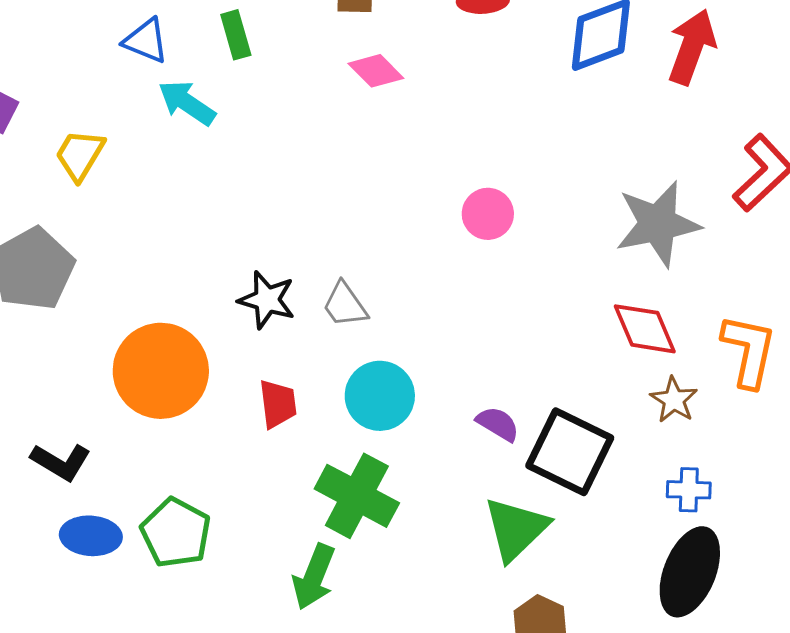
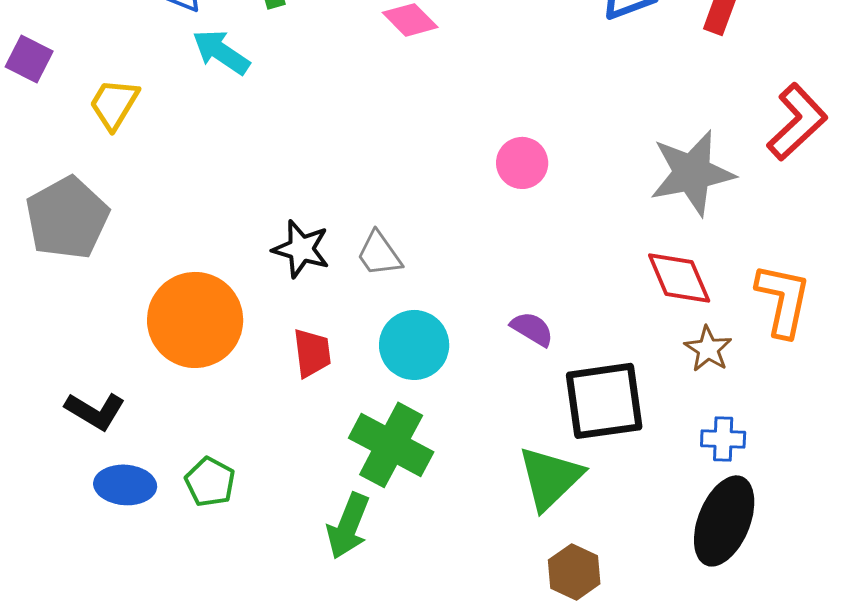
purple semicircle: (498, 424) -> (532, 329), moved
black square: (570, 452) -> (604, 401), turned -34
green pentagon: (176, 533) -> (210, 482), size x0.7

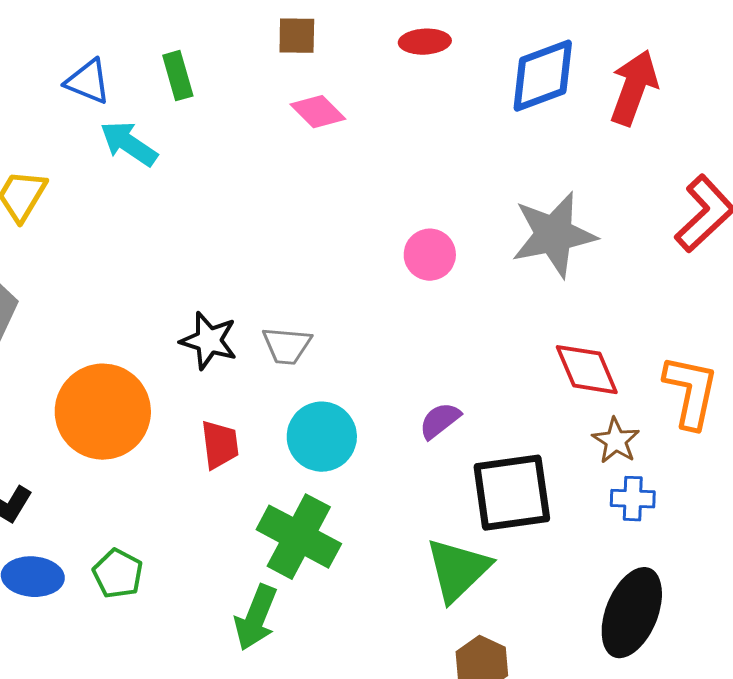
gray star: (692, 173) -> (554, 235), moved
gray trapezoid: (379, 254) -> (287, 346), turned -50
purple semicircle: (532, 329) -> (440, 421), turned -69
blue cross: (723, 439) -> (633, 499), moved

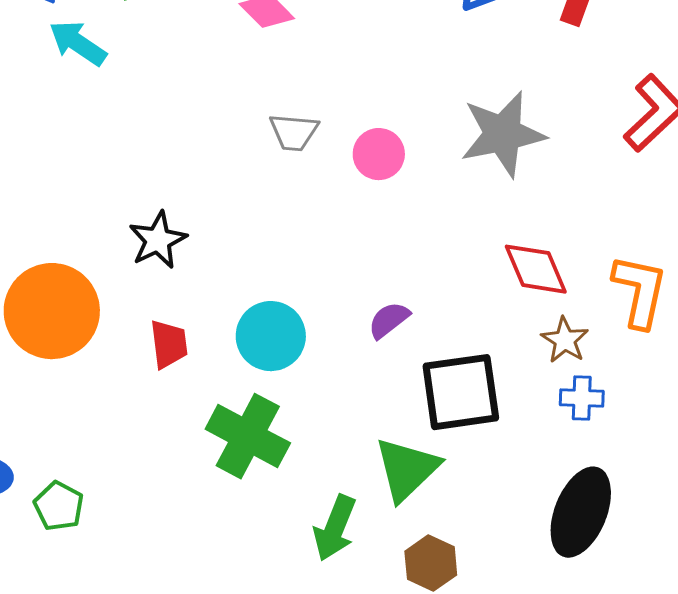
black star: (209, 341) -> (158, 240), turned 30
gray trapezoid: (287, 346) -> (294, 132), moved
green pentagon: (118, 574) -> (59, 506), moved
green arrow: (256, 618) -> (335, 528), moved

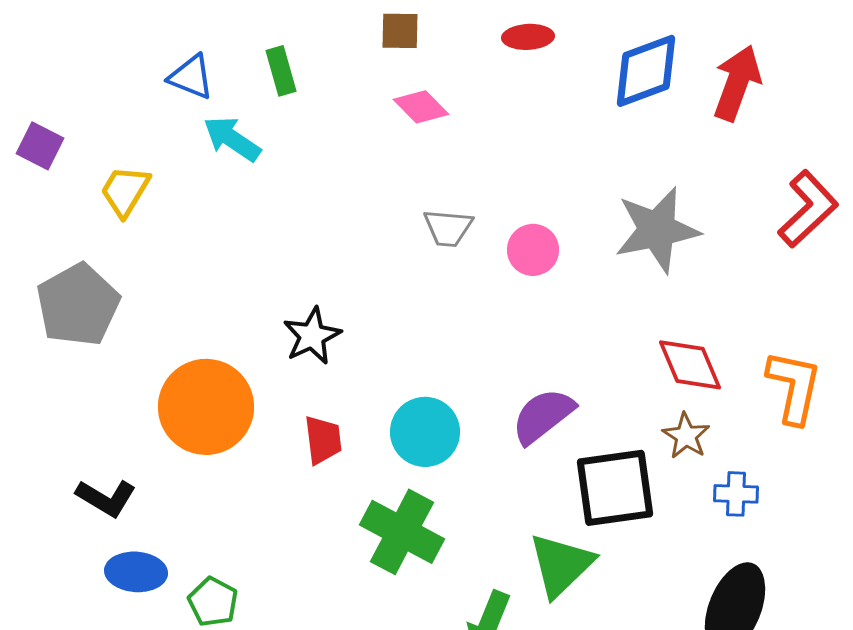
purple semicircle: (389, 320) -> (543, 416), size x1.5
brown star: (565, 340) -> (686, 436), moved

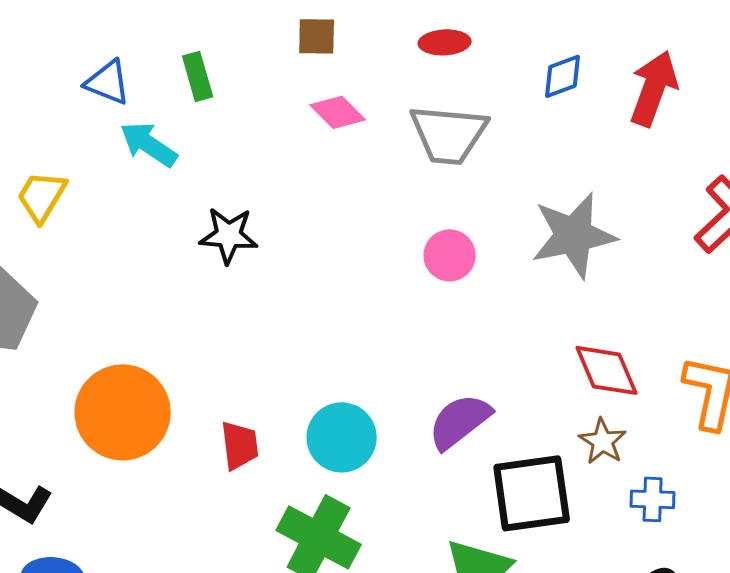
blue diamond: (646, 71) -> (563, 76), size x0.6
gray trapezoid: (448, 228) -> (449, 134), moved, size x1.6
black star: (312, 336) -> (229, 235), moved, turned 30

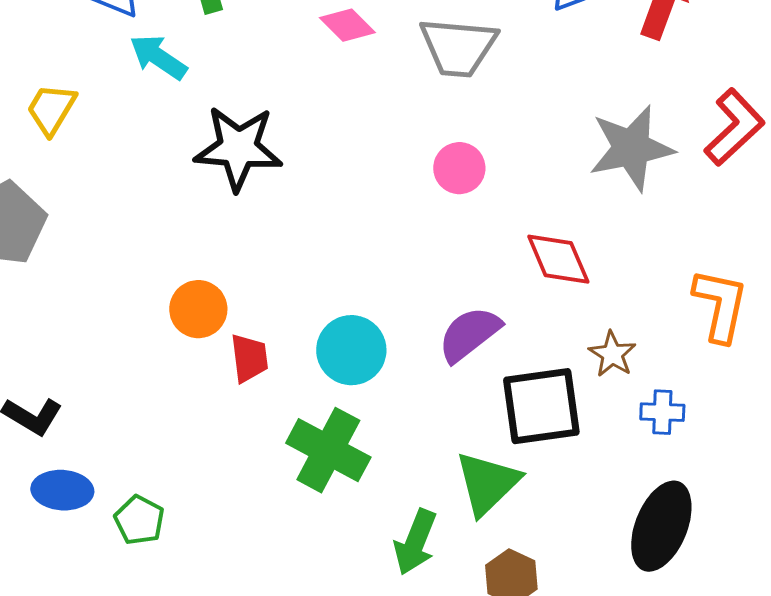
black star: (229, 235) -> (238, 148), size x1.5
gray star: (574, 235) -> (631, 148), moved
red diamond: (607, 370) -> (558, 259), moved
orange circle: (123, 412) -> (198, 309), moved, size x0.6

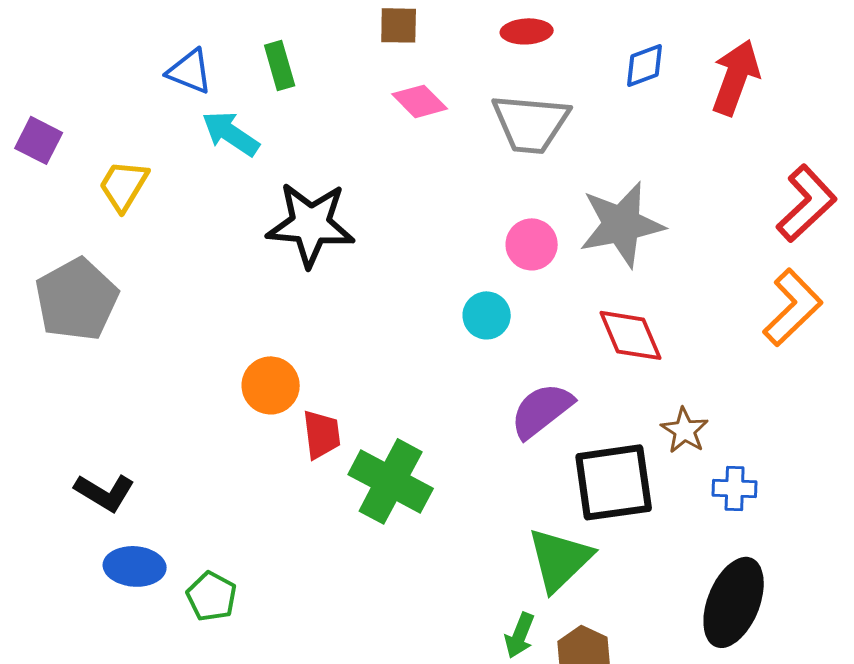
gray star: (631, 148) -> (622, 224), moved
orange L-shape: (720, 305) -> (793, 307), moved, turned 34
cyan circle: (351, 350) -> (487, 315), moved, size x0.7
green cross: (328, 450) -> (391, 481), moved
green arrow: (415, 542) -> (520, 635), moved, size x0.7

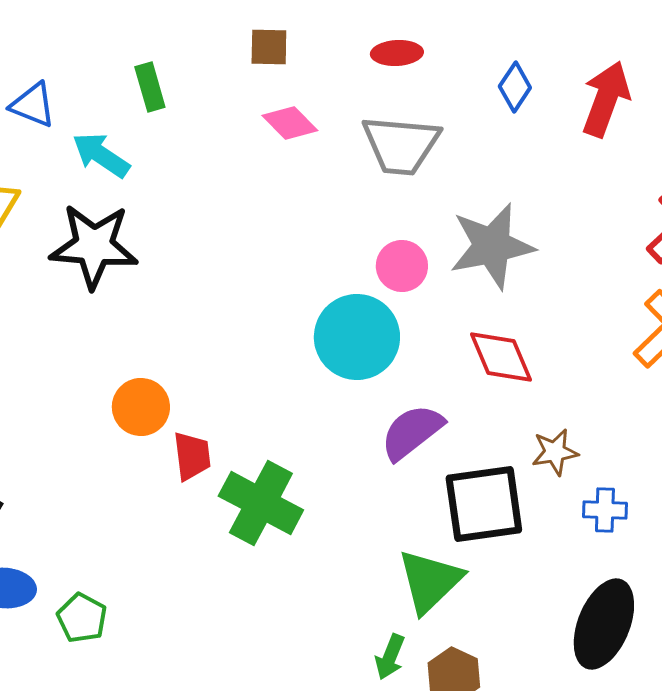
blue diamond: (645, 65) -> (515, 87), turned -36
blue triangle: (190, 71) -> (33, 105), moved
black star: (311, 224) -> (94, 246), moved
cyan circle: (487, 315) -> (357, 337), size x1.8
brown star: (685, 430) -> (555, 452), turned 30

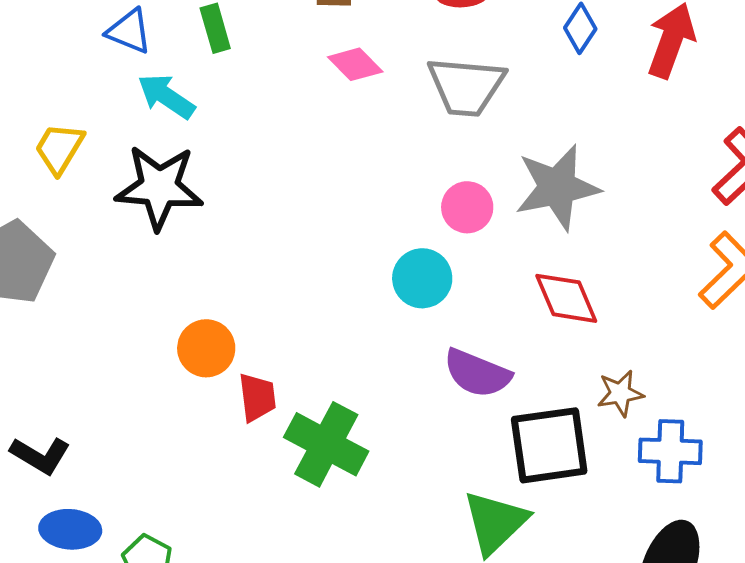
blue triangle: (33, 105) -> (129, 31), moved
cyan circle: (357, 337) -> (422, 278), size x0.7
purple semicircle: (412, 432) -> (477, 373), turned -120
blue cross: (605, 510) -> (670, 451), size x1.4

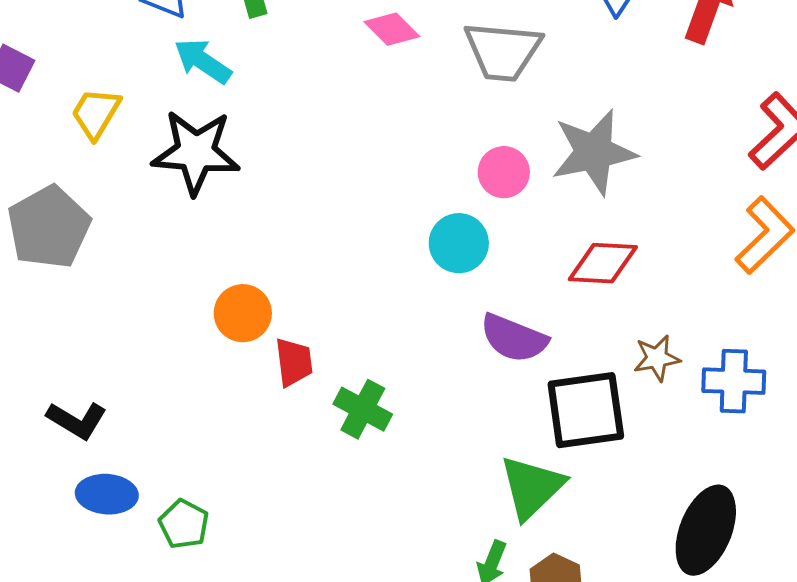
red diamond: (566, 298) -> (603, 263), turned -64
green cross: (326, 444) -> (363, 409), size x0.7
blue cross: (670, 451) -> (734, 381), moved

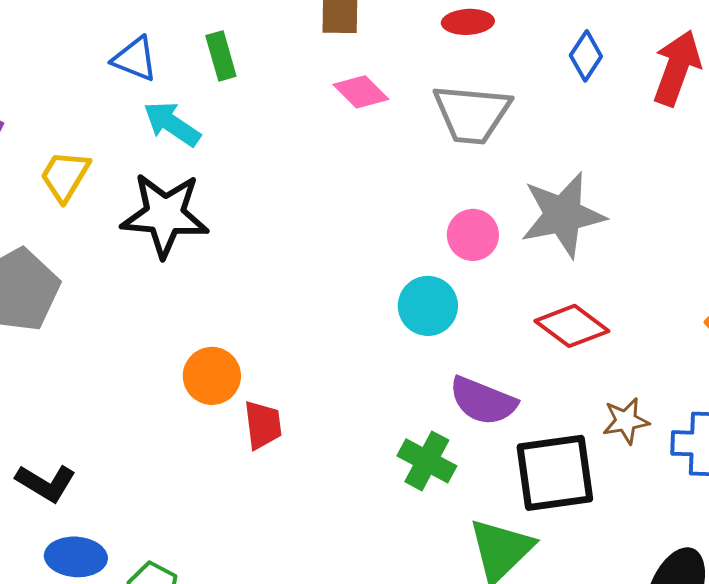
red diamond: (603, 263) -> (572, 326), turned 34
green cross: (363, 409) -> (427, 461), moved

